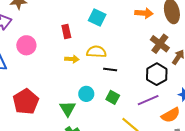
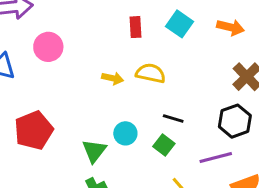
cyan square: (97, 18) -> (179, 24), moved
red rectangle: (66, 31) -> (136, 27), moved
black line: (110, 70) -> (173, 118), moved

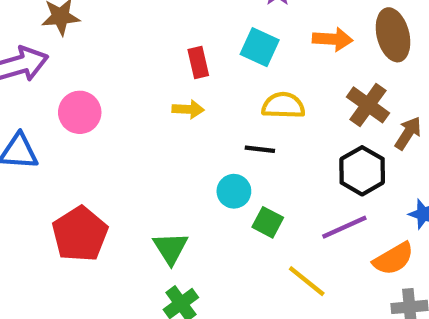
yellow semicircle: (151, 73) -> (283, 105), moved
yellow arrow: (113, 78) -> (188, 109), moved
black line: (173, 118) -> (260, 149), moved
cyan circle: (125, 133) -> (234, 191), moved

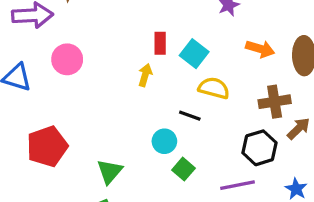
cyan square: (260, 47) -> (194, 54), moved
brown cross: (368, 105) -> (275, 102), turned 32
yellow arrow: (188, 109) -> (145, 75), turned -90

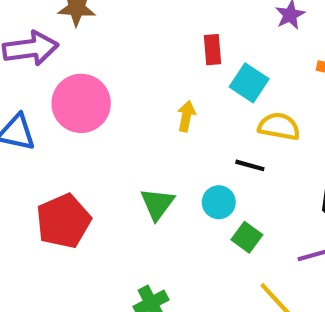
red rectangle: (160, 43) -> (212, 50), moved
pink circle: (67, 59) -> (81, 103), size x1.4
green triangle: (110, 171) -> (157, 204), moved

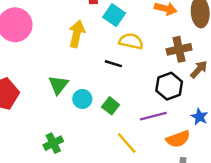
yellow arrow: (186, 116) -> (77, 34), size x1.5
cyan circle: (219, 202) -> (82, 99), moved

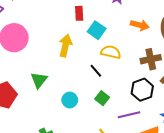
black line: (113, 64) -> (96, 71), turned 32
green triangle: (58, 85) -> (39, 80), moved
green square: (111, 106) -> (102, 98), moved

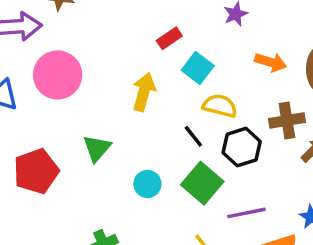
red rectangle: (79, 13) -> (169, 38), turned 56
black hexagon: (142, 90) -> (242, 147), moved
green square: (102, 98) -> (202, 183), size x1.6

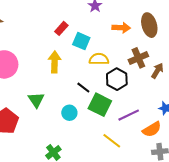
black line: (193, 136) -> (83, 88), moved

